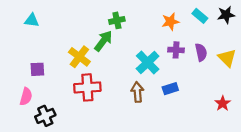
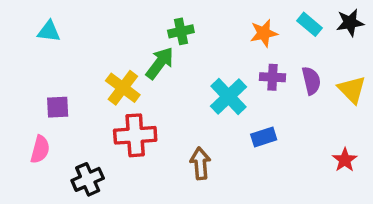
brown arrow: (137, 92) -> (200, 163), moved
black cross: (45, 116) -> (88, 179), moved

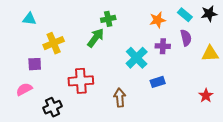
purple semicircle: (311, 81) -> (186, 38), moved
yellow cross: (123, 88) -> (54, 43), moved, turned 30
yellow triangle: (352, 89) -> (210, 54), turned -48
pink semicircle: (40, 149) -> (24, 89), turned -133

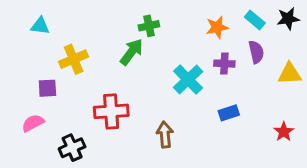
blue rectangle: (158, 82) -> (229, 113), moved

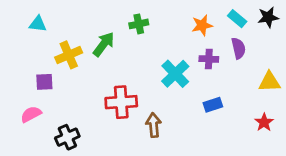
green arrow: (132, 52) -> (104, 44), moved
yellow triangle: (290, 74) -> (269, 82), moved
red cross: (111, 111) -> (121, 102), moved

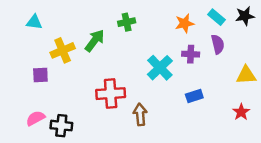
pink semicircle: (31, 114) -> (35, 118), moved
black cross: (67, 137) -> (61, 126), turned 30

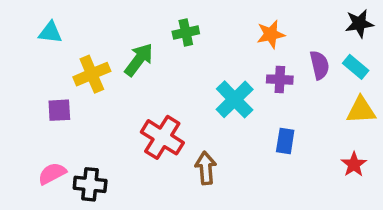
cyan rectangle: (217, 17) -> (356, 67), moved
red cross: (111, 94) -> (162, 137), turned 36
blue rectangle: (194, 96) -> (285, 141), turned -63

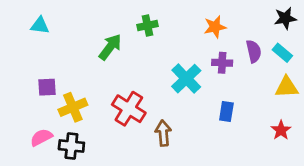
yellow cross: (92, 74) -> (73, 107), moved

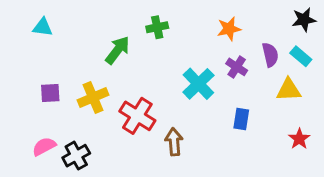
purple cross: (222, 63) -> (237, 67), turned 30
yellow triangle: (287, 87) -> (289, 90), moved
yellow cross: (73, 107) -> (93, 98), moved
black cross: (71, 146) -> (76, 156), turned -35

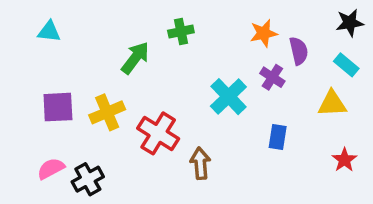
purple semicircle: (270, 55) -> (299, 51), moved
purple square: (50, 93) -> (58, 107), size x1.4

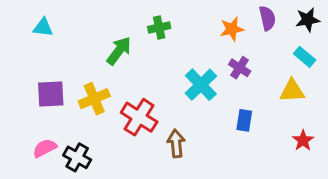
purple semicircle: (299, 51) -> (267, 18), moved
black cross: (88, 179) -> (77, 157), turned -32

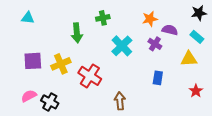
purple semicircle: (267, 18) -> (170, 30), moved, turned -63
green arrow: (119, 51) -> (77, 33), turned 138
cyan cross: (201, 85) -> (122, 46), moved
brown arrow: (176, 143) -> (120, 101), moved

